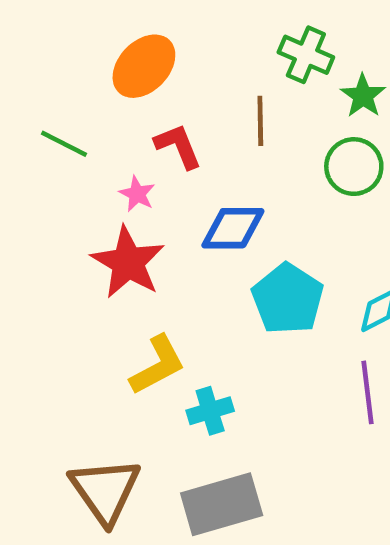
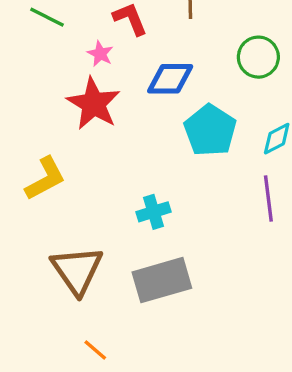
green circle: (354, 167) -> (258, 57), moved
yellow L-shape: (158, 365) -> (45, 179), moved

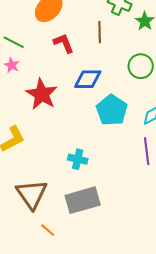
pink star: (100, 54) -> (12, 65), moved
cyan cross: (154, 212) -> (78, 159), turned 30
orange line: (95, 350) -> (48, 230), moved

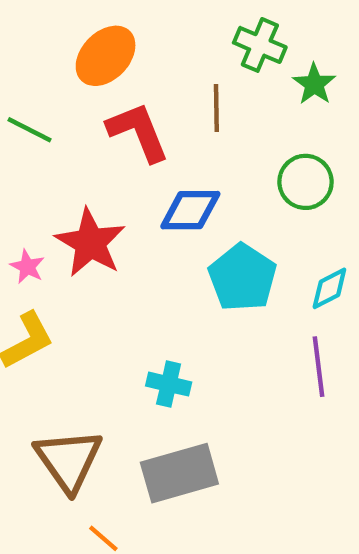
red L-shape: (64, 43) -> (138, 132), size x1.4
pink star: (12, 65) -> (27, 267), moved

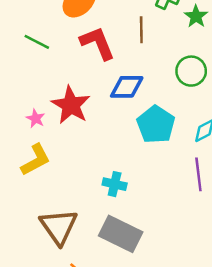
gray rectangle: (179, 473) -> (121, 234), turned 42

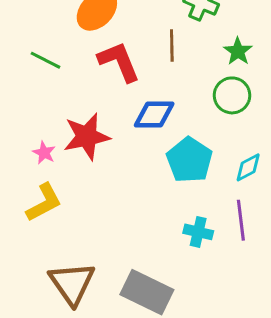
green star: (196, 16) -> (238, 51), moved
red star: (71, 105) -> (87, 137), turned 30
cyan cross: (115, 184) -> (198, 232), moved

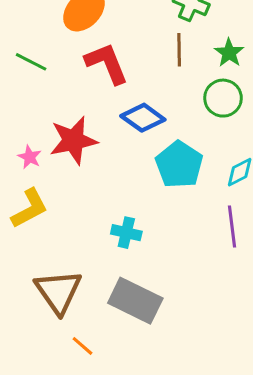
brown line: (172, 45) -> (179, 50), moved
blue diamond: (154, 114) -> (143, 118), turned 36
cyan cross: (198, 232) -> (126, 233), moved

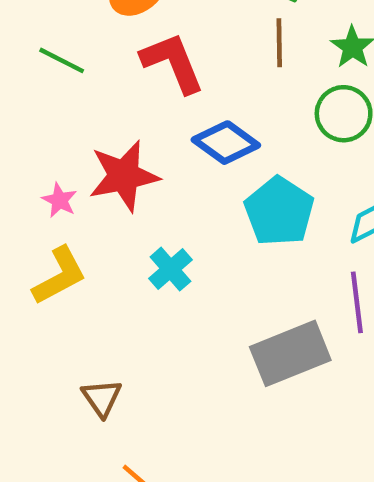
cyan cross: (126, 233) -> (170, 269), moved, turned 36
brown triangle: (58, 292) -> (102, 398), size x0.6
gray rectangle: (135, 301) -> (290, 353), moved, turned -48

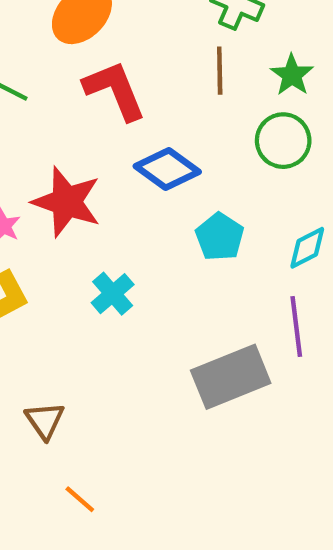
red star: (124, 176) -> (67, 202), turned 30
cyan pentagon: (279, 211) -> (220, 237), size x0.7

